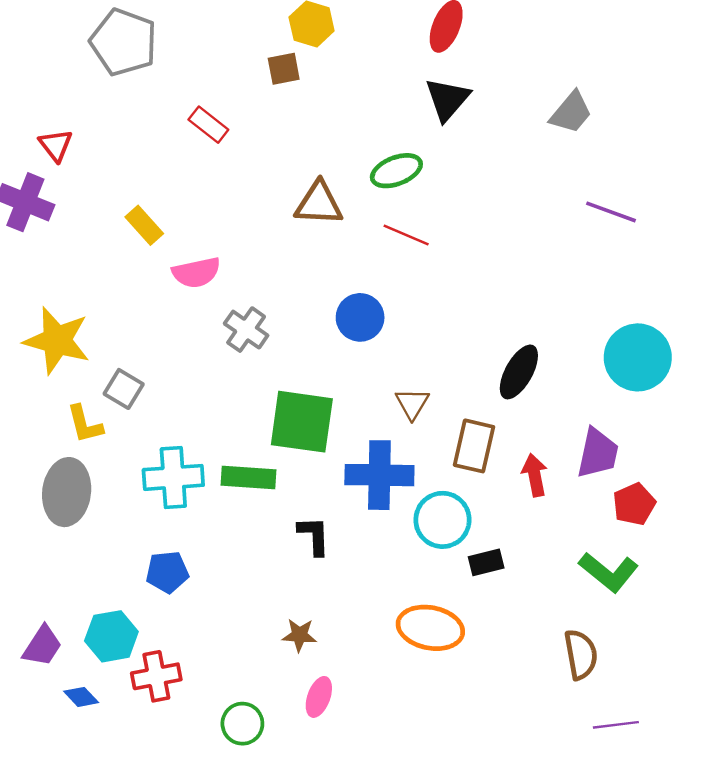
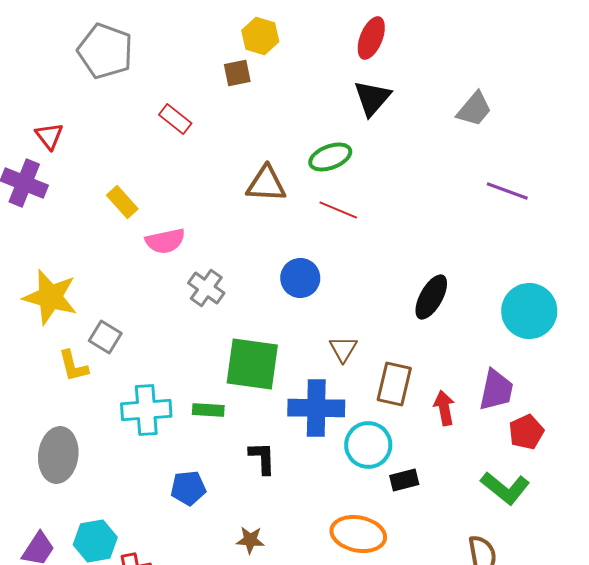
black ellipse: (519, 372) -> (431, 297), moved
green rectangle: (248, 477) -> (208, 410), size x0.7
gray ellipse: (67, 492) -> (58, 455), moved
blue pentagon: (167, 572) -> (188, 488), moved

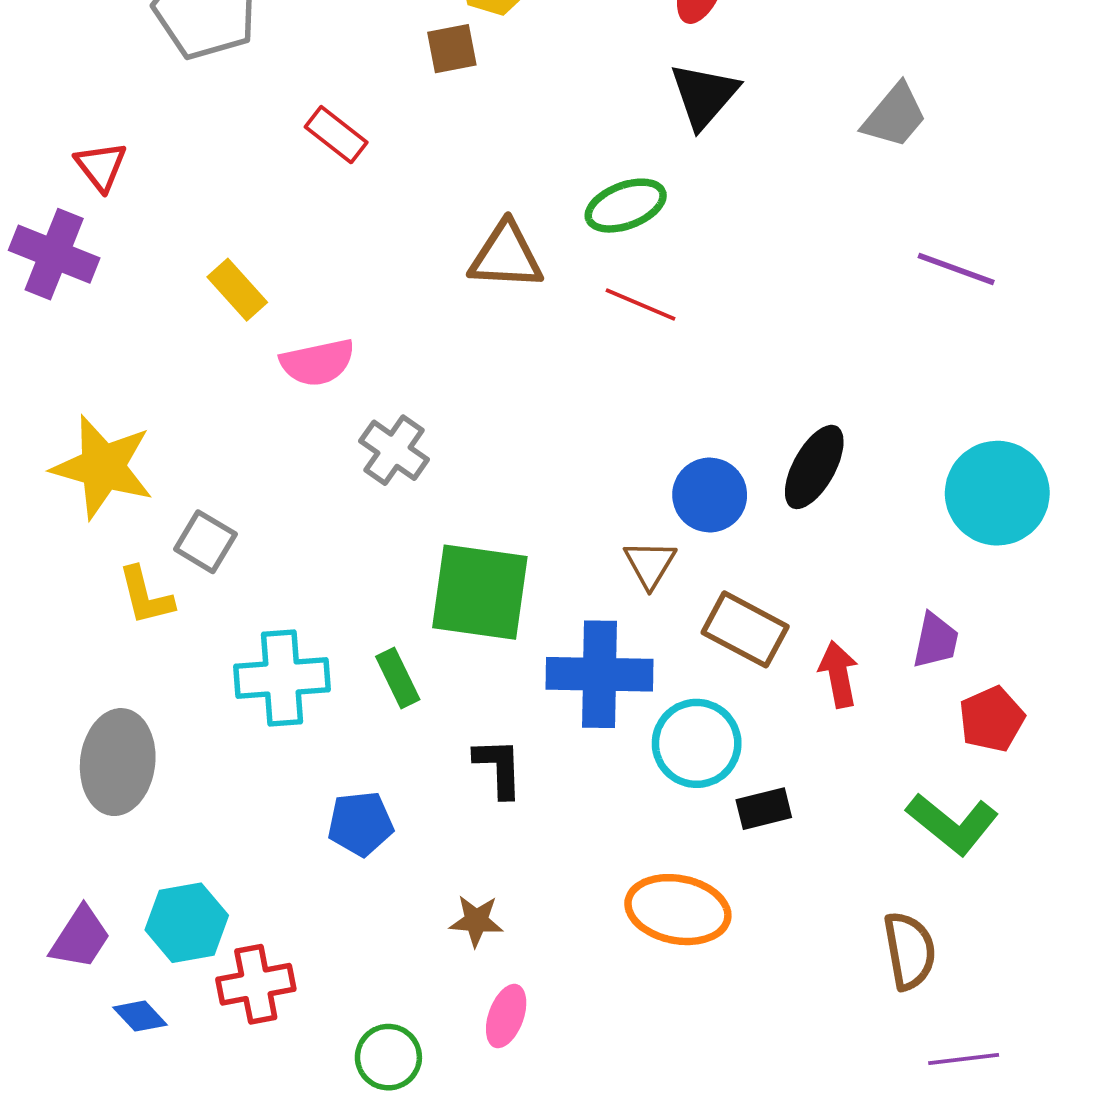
blue circle: (300, 278) -> (710, 495), moved
brown rectangle: (394, 384) -> (745, 629), turned -75
purple trapezoid: (496, 390) -> (936, 641), size x0.7
green rectangle: (208, 410) -> (398, 678), turned 60

